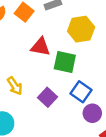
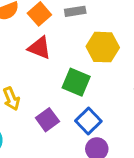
red triangle: (40, 47) -> (39, 48), moved

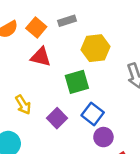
green square: (76, 82) -> (77, 82), turned -30

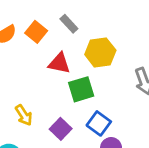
gray rectangle: (67, 21) -> (69, 24), turned 66
red triangle: (41, 57) -> (59, 63), moved

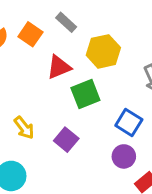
red triangle: (59, 63) -> (59, 67), turned -30
blue square: (99, 123) -> (129, 123), moved

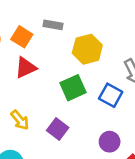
gray rectangle: (66, 22) -> (53, 25), turned -30
red triangle: (59, 67) -> (26, 68), moved
blue square: (129, 123) -> (111, 95), moved

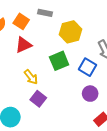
yellow arrow: (20, 120) -> (31, 77), moved
purple square: (58, 129) -> (38, 99), moved
purple circle: (110, 142) -> (90, 94), moved

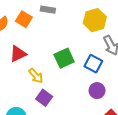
yellow hexagon: (70, 32) -> (95, 20), moved
red triangle: (24, 45) -> (18, 54), moved

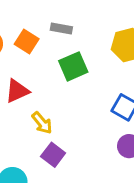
green square: (64, 58) -> (73, 66), moved

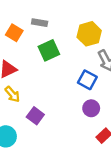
yellow arrow: (42, 123) -> (12, 94), moved

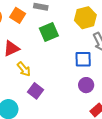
blue square: (87, 80) -> (83, 59), turned -30
yellow arrow: (12, 94) -> (24, 69), moved

